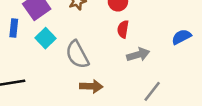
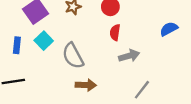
blue rectangle: (14, 28) -> (17, 45), moved
blue semicircle: (181, 37) -> (169, 29), moved

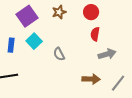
gray semicircle: (73, 56) -> (59, 54), size x0.6
brown arrow: (86, 85) -> (91, 79), moved

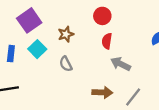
brown star: (59, 12) -> (66, 34), moved
gray arrow: (107, 54) -> (121, 64), turned -138

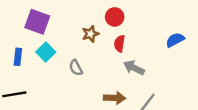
purple square: (29, 20) -> (37, 22), turned -35
brown star: (66, 34) -> (90, 34), moved

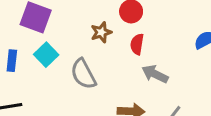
gray semicircle: (76, 68) -> (83, 74), size x1.5

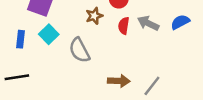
gray arrow: (155, 74) -> (148, 23), moved

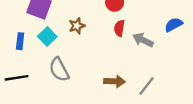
brown star: (94, 16) -> (77, 26), moved
gray arrow: (148, 23) -> (143, 40), moved
gray semicircle: (79, 50) -> (59, 70), moved

